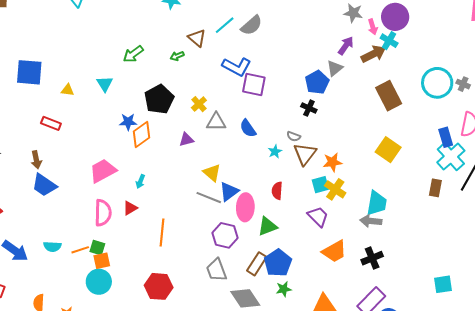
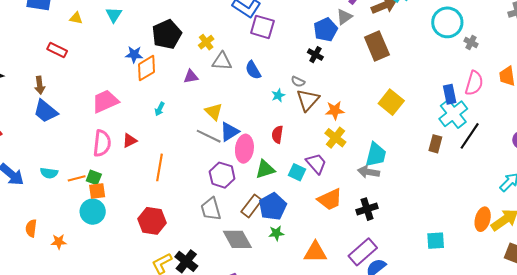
cyan circle: (437, 83) -> (447, 22), moved
brown rectangle: (389, 96) -> (377, 46), moved
cyan arrow: (140, 181) -> (160, 109), moved
cyan square: (320, 185) -> (297, 172), moved, turned 36

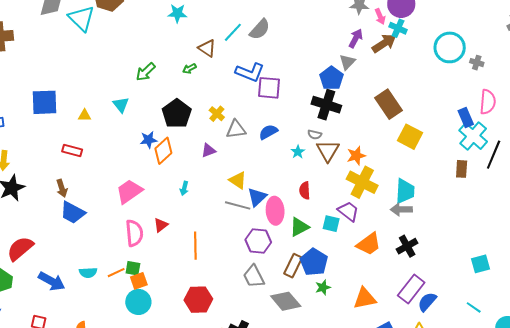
brown rectangle: (377, 46) -> (389, 104), moved
black cross: (315, 55) -> (326, 105), size x1.8
blue semicircle: (253, 70) -> (268, 132), turned 102
yellow cross: (335, 138) -> (362, 182), size x1.4

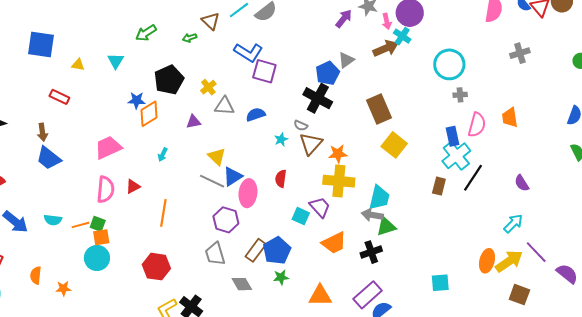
purple arrow: (356, 38) -> (344, 19), moved
gray cross: (477, 63) -> (460, 95), moved, turned -32
yellow cross: (362, 182) -> (339, 181), turned -32
green triangle: (299, 227) -> (386, 227), moved
gray diamond: (286, 301) -> (242, 284), size x0.7

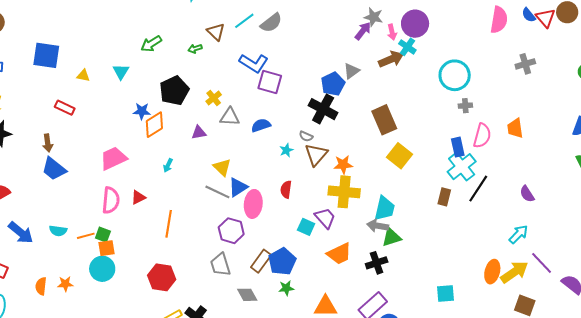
purple arrow: (344, 19) -> (363, 31), moved
orange star: (63, 288) -> (65, 284), moved

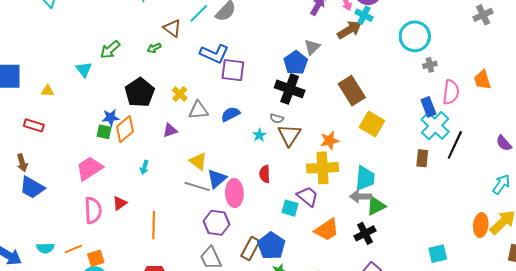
cyan triangle: (121, 72) -> (84, 70), moved
orange star: (343, 165) -> (330, 141), moved
green square: (103, 235) -> (104, 132), moved

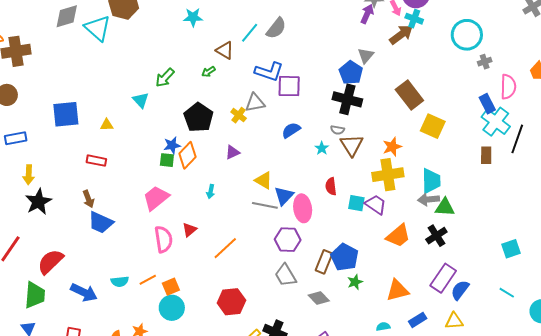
gray triangle: (198, 110) -> (255, 103), moved
green triangle: (376, 206) -> (445, 207), turned 35
cyan square: (290, 208) -> (356, 203), moved
orange line: (154, 225) -> (225, 248), turned 52

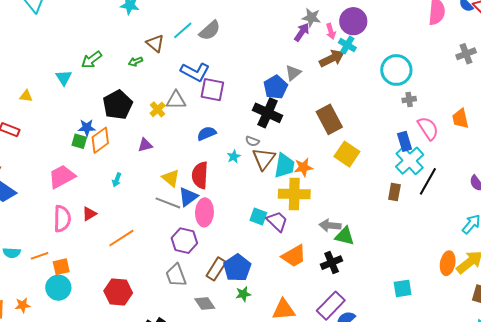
pink semicircle: (508, 87) -> (428, 128), turned -45
cyan trapezoid: (431, 181) -> (284, 166), moved
red semicircle: (331, 186) -> (200, 175), moved, size x1.5

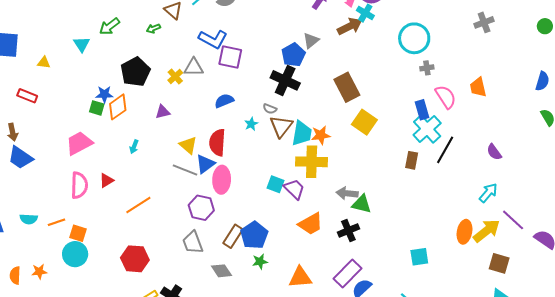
orange square: (61, 267) -> (78, 233), turned 30

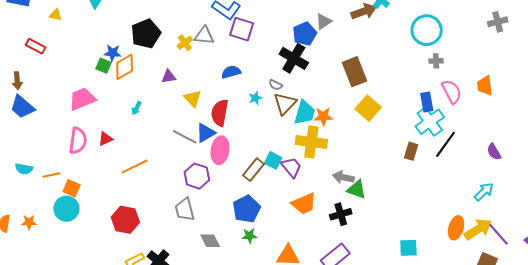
yellow triangle: (188, 145) -> (193, 99), moved
purple line: (513, 220) -> (499, 234), moved
brown rectangle: (233, 236) -> (254, 170), moved

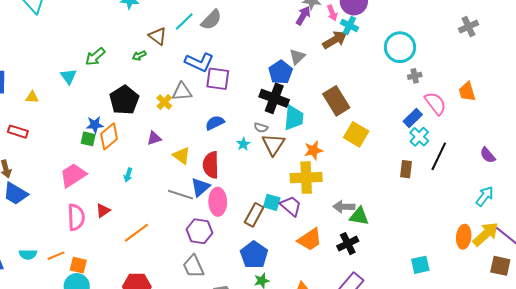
blue rectangle: (427, 102) -> (413, 118), turned 66
cyan trapezoid: (305, 113) -> (294, 118), moved
cyan cross: (430, 122) -> (419, 137), size x0.7

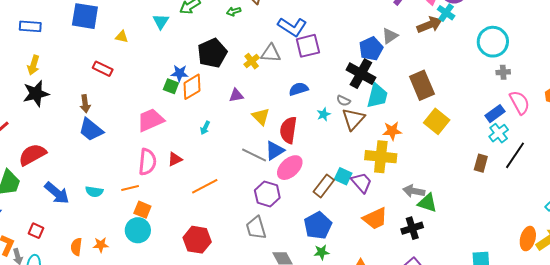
purple square: (218, 79) -> (308, 46), turned -30
pink ellipse: (218, 202) -> (290, 168), turned 40
orange line: (56, 256) -> (130, 188), moved

